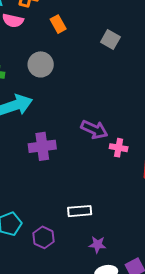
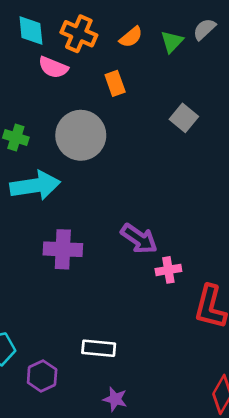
gray circle: (41, 64) -> (81, 135), size x1.4
pink cross: (119, 148) -> (168, 270), turned -30

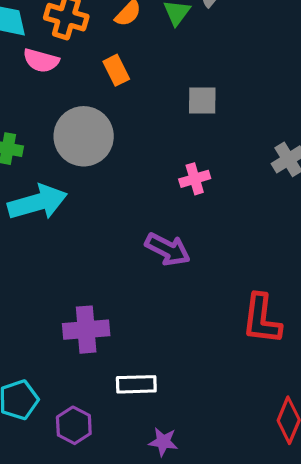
gray square: (184, 118) -> (202, 100), turned -32
purple cross: (63, 249) -> (86, 330), moved
pink cross: (168, 270) -> (195, 179), moved

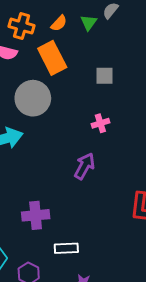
orange rectangle: (116, 70) -> (52, 58), size x1.8
purple arrow: (168, 249) -> (84, 166), turned -88

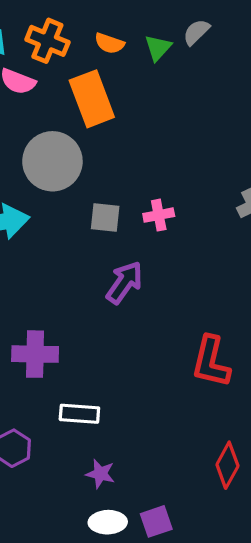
orange semicircle: (59, 23) -> (109, 43), turned 60
gray square: (105, 76) -> (105, 217), moved

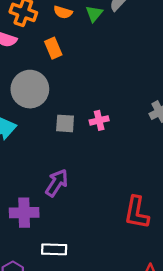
orange rectangle: (92, 99) -> (53, 48), size x0.6
purple arrow: (124, 283) -> (57, 183), moved

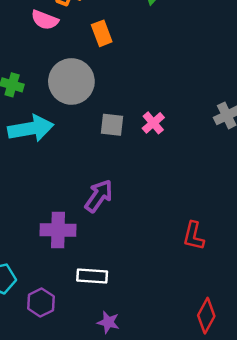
pink cross: (99, 120) -> (153, 123), turned -30
red L-shape: (137, 212) -> (194, 236), size x0.7

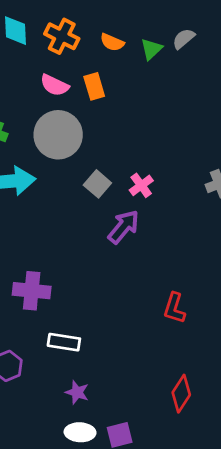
pink semicircle: (45, 20) -> (54, 85), moved
gray square: (112, 125) -> (97, 184), turned 30
purple arrow: (99, 196) -> (123, 227), moved

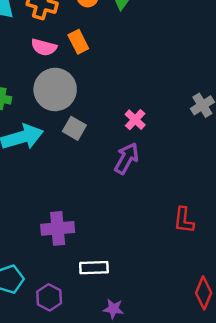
gray square: (97, 184) -> (74, 128), moved

